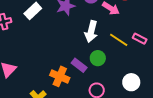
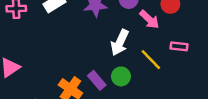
pink rectangle: (140, 39) -> (179, 46), moved, turned -32

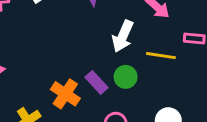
yellow line: (151, 60) -> (161, 56), turned -35

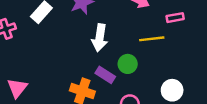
white arrow: (123, 36) -> (100, 38), moved

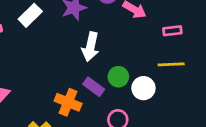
yellow line: (152, 39) -> (171, 64), moved
white circle: (172, 90) -> (143, 88), moved

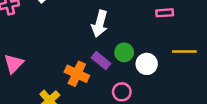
pink rectangle: (172, 31) -> (165, 13), moved
yellow line: (171, 64) -> (184, 52), moved

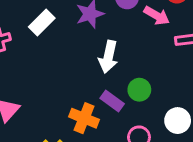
white circle: (147, 64) -> (178, 121), moved

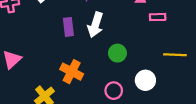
purple rectangle: (112, 101) -> (68, 27), moved, turned 42

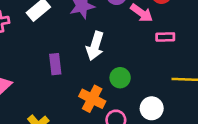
purple rectangle: (68, 27) -> (55, 64), moved
orange cross: (72, 72) -> (92, 99), moved

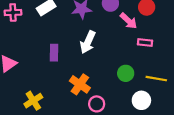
green circle: (120, 78) -> (126, 73), moved
white circle: (152, 108) -> (141, 100), moved

